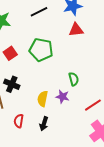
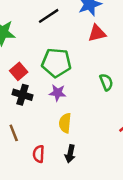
green semicircle: (74, 79) -> (106, 82), moved
black cross: (12, 84) -> (23, 95), moved
purple star: (62, 97) -> (58, 93), moved

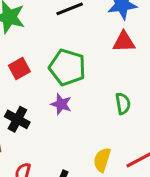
black cross: (23, 95) -> (17, 119), moved
yellow semicircle: (65, 123) -> (102, 160), moved

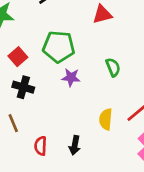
purple star: (61, 104) -> (71, 77), moved
black cross: (17, 119) -> (23, 87), moved

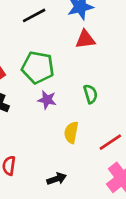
yellow semicircle: (106, 119) -> (71, 132), moved
black arrow: (75, 145) -> (57, 179), moved, turned -126

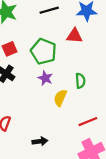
red triangle: (85, 39) -> (74, 36), moved
yellow semicircle: (71, 132) -> (60, 98), moved

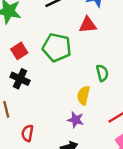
purple star: (45, 78) -> (76, 120), moved

